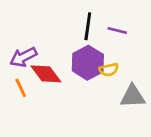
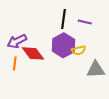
orange line: (21, 88) -> (15, 64), turned 32

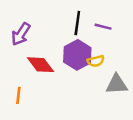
purple arrow: (17, 41) -> (21, 34), moved, turned -30
orange line: (15, 64) -> (18, 95), moved

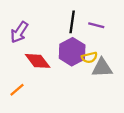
gray triangle: (117, 84) -> (102, 68), moved
orange line: (18, 95) -> (17, 90), turned 42

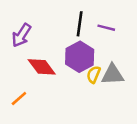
yellow semicircle: (89, 57) -> (94, 74), moved, turned 126

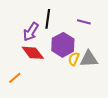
black line: (80, 24) -> (48, 19), moved
purple arrow: (21, 35) -> (31, 32), moved

